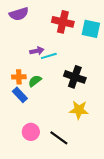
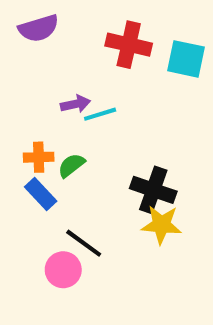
black cross: (75, 77) -> (153, 190), moved
black line: (59, 138) -> (84, 243), moved

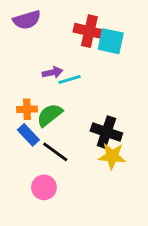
cyan square: (186, 59) -> (111, 41), moved
green semicircle: (71, 165) -> (50, 115), size x1.4
black line: (84, 243) -> (55, 152), moved

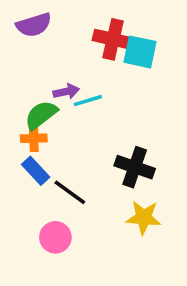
green semicircle: (50, 115) -> (41, 115), moved
yellow star: (112, 156) -> (144, 218), moved

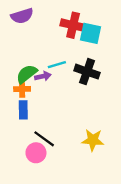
purple arrow: (66, 92) -> (43, 76), moved
black cross: (135, 167) -> (87, 72), moved
blue rectangle: (36, 171) -> (23, 110), turned 42
black line: (70, 192) -> (44, 139), moved

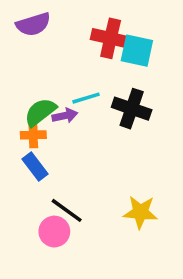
blue rectangle: (23, 110) -> (35, 167), turned -36

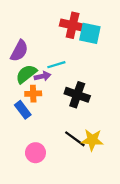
purple semicircle: (33, 24) -> (19, 51), moved, turned -45
black cross: (132, 109) -> (77, 95), moved
orange cross: (33, 135) -> (33, 94), moved
black line: (67, 210) -> (75, 139), moved

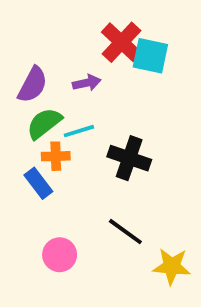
red cross: (73, 25) -> (121, 42), turned 30
cyan line: (56, 65) -> (79, 131), moved
purple arrow: (42, 76) -> (87, 83), moved
yellow star: (92, 140) -> (172, 266), moved

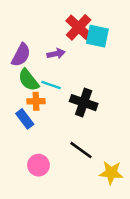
green semicircle: (44, 123) -> (28, 80), turned -90
cyan line: (79, 131) -> (51, 85), turned 36

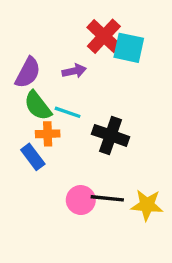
black line: (81, 150) -> (107, 198), turned -30
pink circle: (38, 165) -> (81, 200), moved
yellow star: (111, 173) -> (147, 205), moved

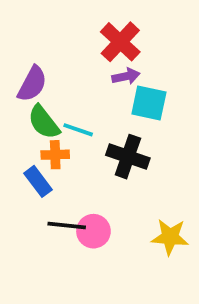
cyan square: (129, 48) -> (149, 103), moved
purple arrow: (74, 71) -> (126, 76), moved
black line: (107, 198) -> (67, 225), moved

